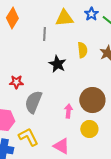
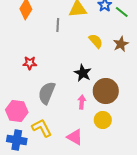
yellow semicircle: (82, 50) -> (96, 41), turned -35
black star: (57, 64) -> (83, 73), moved
red star: (16, 82) -> (30, 63), moved

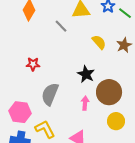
gray line: (58, 25) -> (61, 26), turned -48
yellow circle: (103, 120) -> (116, 121), moved

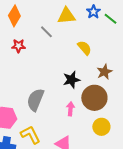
brown star: (124, 45) -> (104, 72), moved
red star: (33, 64) -> (18, 46), moved
black star: (86, 74) -> (71, 80), turned 30

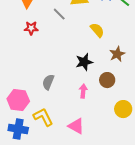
brown circle: (94, 98) -> (107, 80), size x0.6
gray semicircle: (35, 100) -> (48, 82), size x0.7
yellow circle: (101, 127) -> (123, 109), moved

